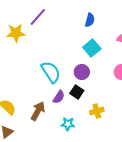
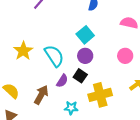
yellow star: (16, 33) -> (23, 51), moved, turned -30
cyan square: (92, 48) -> (85, 35), moved
yellow cross: (97, 111) -> (100, 95), size x1.6

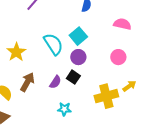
cyan semicircle: (54, 56) -> (53, 44), moved
brown arrow: (41, 95) -> (27, 82), moved
yellow cross: (100, 95) -> (106, 96), moved

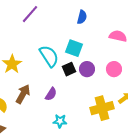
cyan square: (78, 36) -> (74, 48), turned -30
purple circle: (78, 57) -> (87, 69), moved
black square: (73, 77) -> (69, 69), moved, turned 32

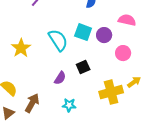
black square: (69, 69) -> (83, 67), moved
purple circle: (87, 69) -> (104, 35), moved
brown arrow: (23, 94) -> (32, 103), moved

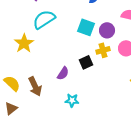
cyan semicircle: (58, 40) -> (44, 19), moved, turned -90
yellow cross: (111, 92) -> (103, 50), moved, size x0.6
brown arrow: (32, 103) -> (35, 86), moved, turned 126

